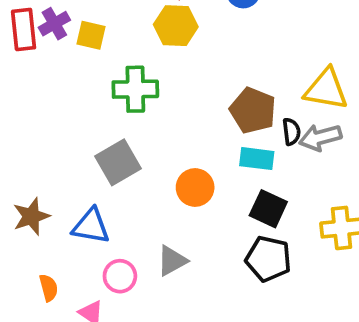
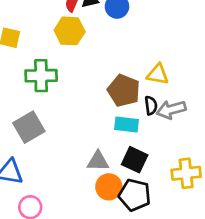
yellow triangle: (326, 89) -> (158, 74), moved, size x0.7
orange circle: (195, 187) -> (109, 187), moved
gray triangle: (172, 261) -> (98, 161), moved, turned 30

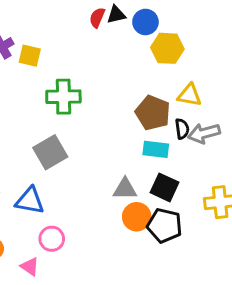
yellow hexagon: (70, 31) -> (167, 48), moved

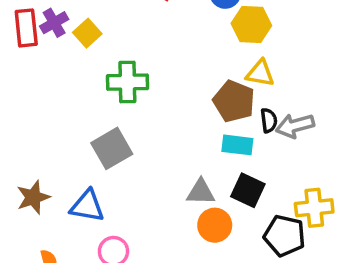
yellow square: (30, 56) -> (87, 33), turned 35
yellow triangle: (189, 95) -> (260, 73), moved
black pentagon: (165, 226) -> (285, 236), moved

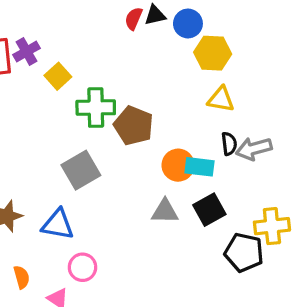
yellow square: (87, 33) -> (58, 76), moved
brown pentagon: (234, 101) -> (134, 126), moved
black square: (248, 190) -> (209, 210), turned 36
orange circle: (215, 225) -> (178, 165), moved

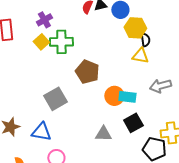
purple cross: (27, 51) -> (44, 20), moved
green cross: (96, 107) -> (61, 42), moved
black semicircle: (229, 144) -> (145, 40), moved
gray triangle: (165, 211) -> (103, 134), moved

